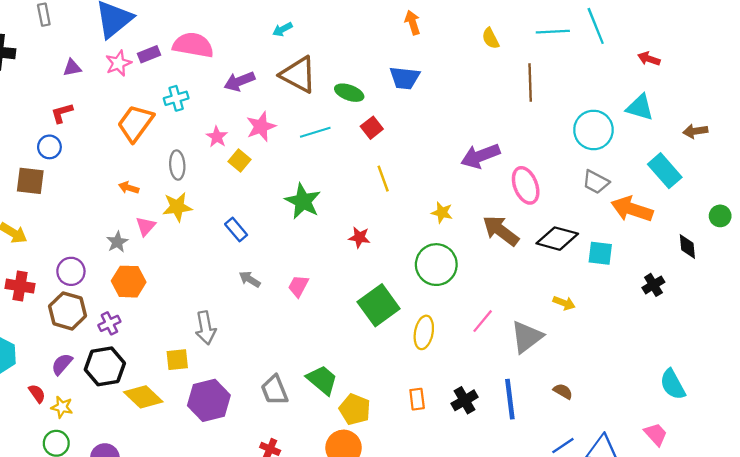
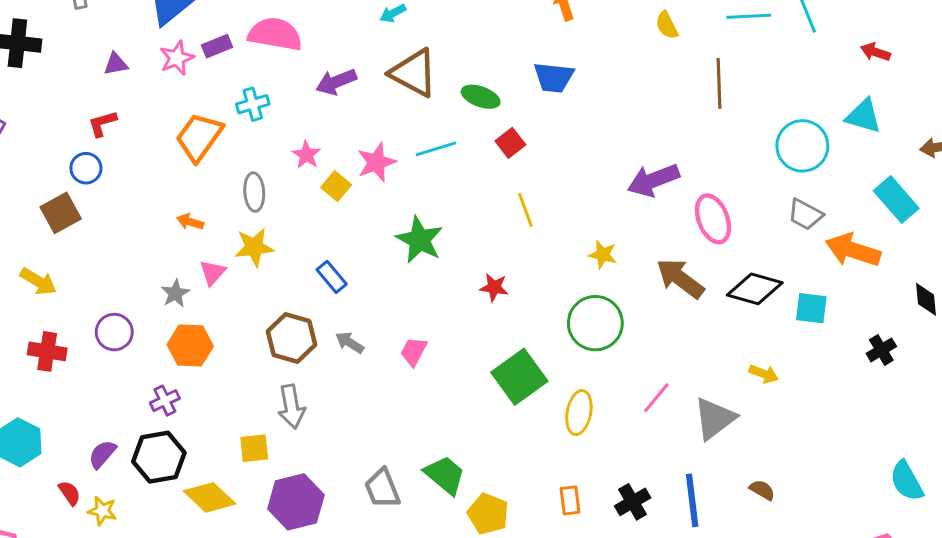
pink star: (261, 127) -> (376, 162), moved
brown square: (30, 181) -> (61, 213), turned -36
brown hexagon: (68, 311) -> (291, 338), moved

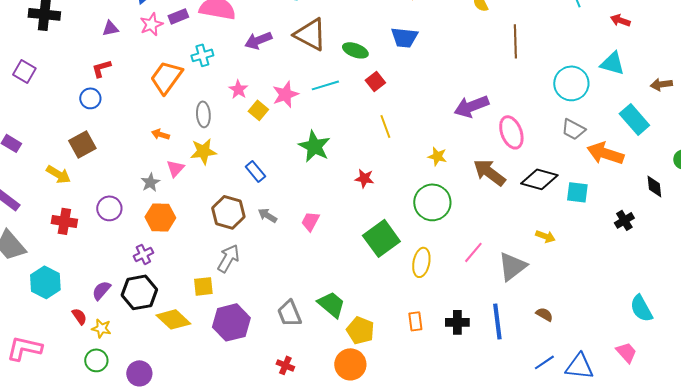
brown square: (61, 213) -> (82, 144), moved
gray arrow: (291, 407) -> (228, 258), turned -140
black cross: (633, 502) -> (457, 322), turned 30

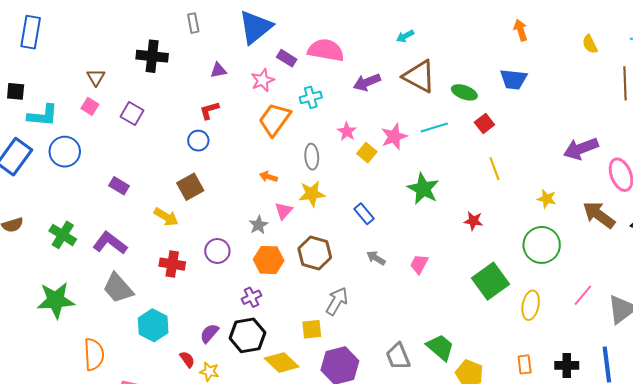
purple rectangle: (178, 16) -> (287, 58), turned 54
pink star: (151, 24) -> (263, 80), moved
brown hexagon: (228, 212) -> (315, 253), moved

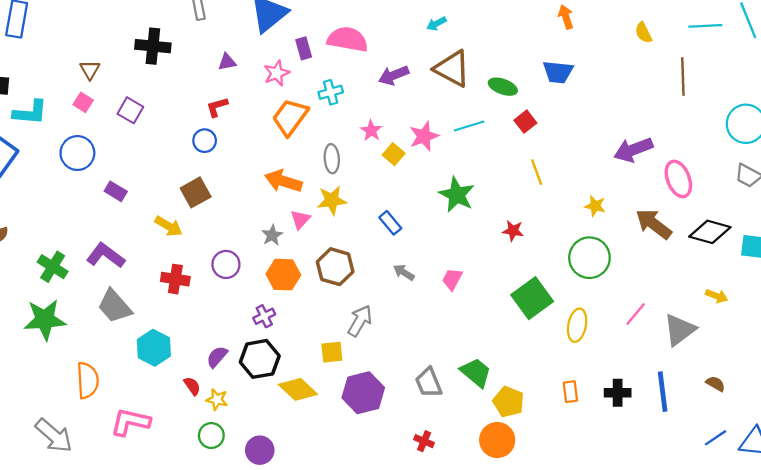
purple rectangle: (287, 58) -> (304, 48), turned 42
blue circle: (65, 152) -> (77, 153), moved
orange arrow: (269, 177) -> (283, 181), size x1.8
green cross: (63, 235) -> (53, 267), moved

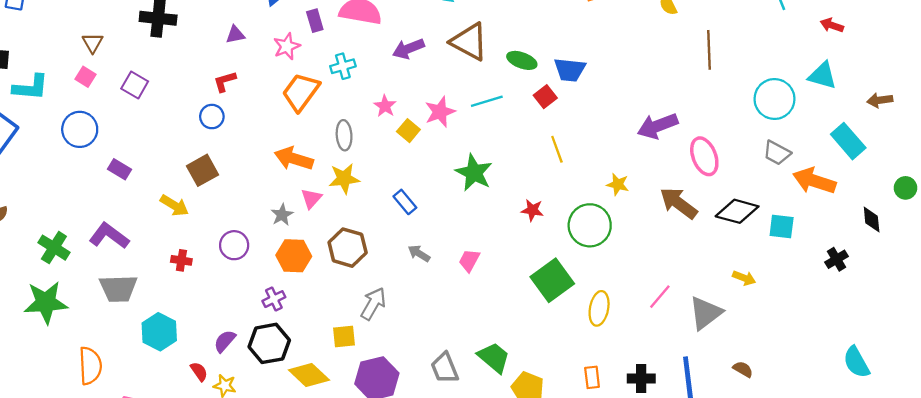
blue trapezoid: (558, 72) -> (570, 70), moved
green circle: (589, 258) -> (590, 225), moved
red cross: (175, 279) -> (181, 260), size x0.7
gray trapezoid: (115, 306) -> (118, 288), turned -51

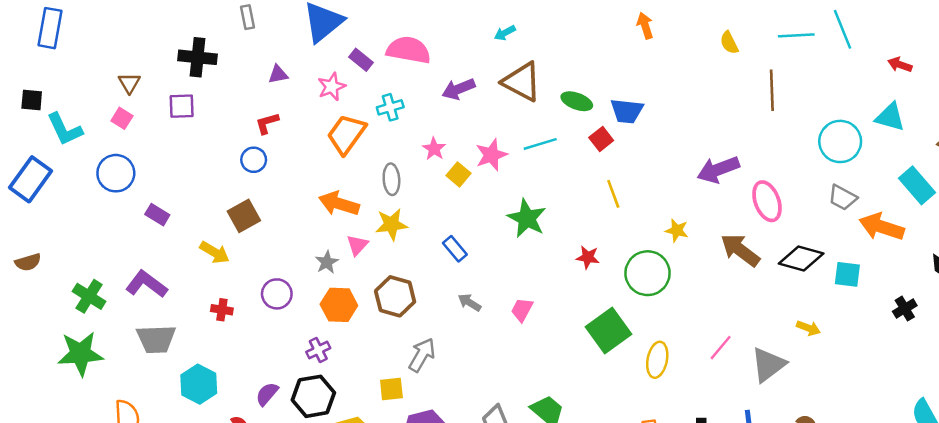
purple rectangle: (315, 21) -> (361, 60), turned -35
purple square: (135, 85) -> (182, 106), moved, turned -32
cyan L-shape: (31, 87) -> (65, 129), turned 60

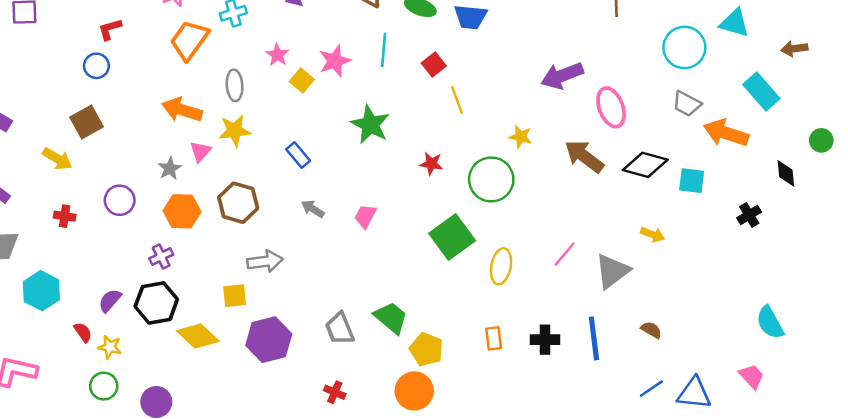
red square: (601, 139) -> (434, 65), moved
cyan line: (540, 144) -> (384, 50), turned -68
gray arrow: (422, 355) -> (265, 261), turned 52

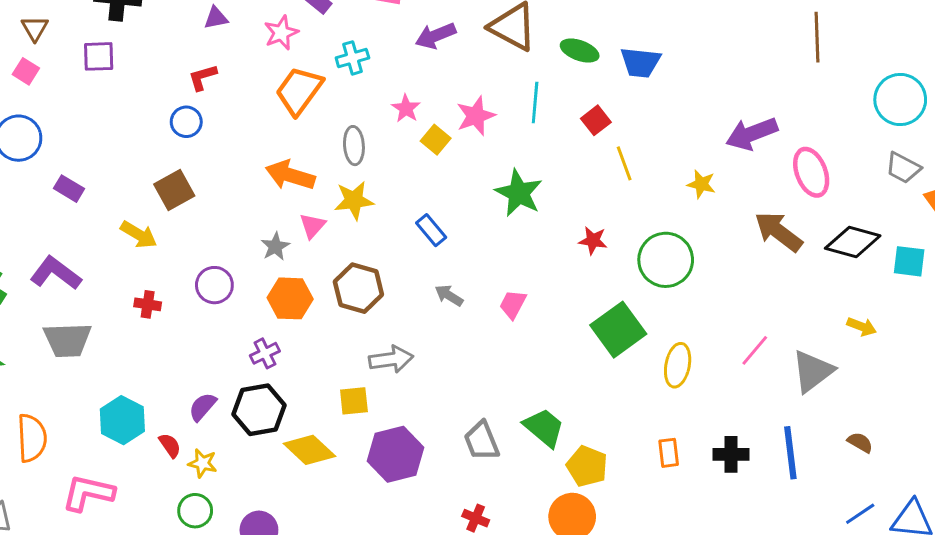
yellow star: (521, 137) -> (701, 184), moved
cyan hexagon: (41, 291) -> (122, 420), moved

